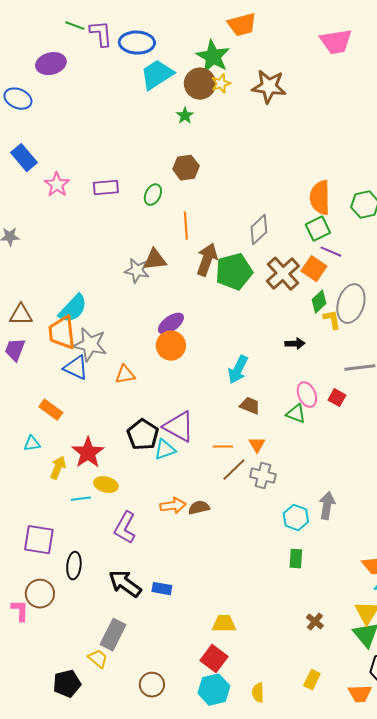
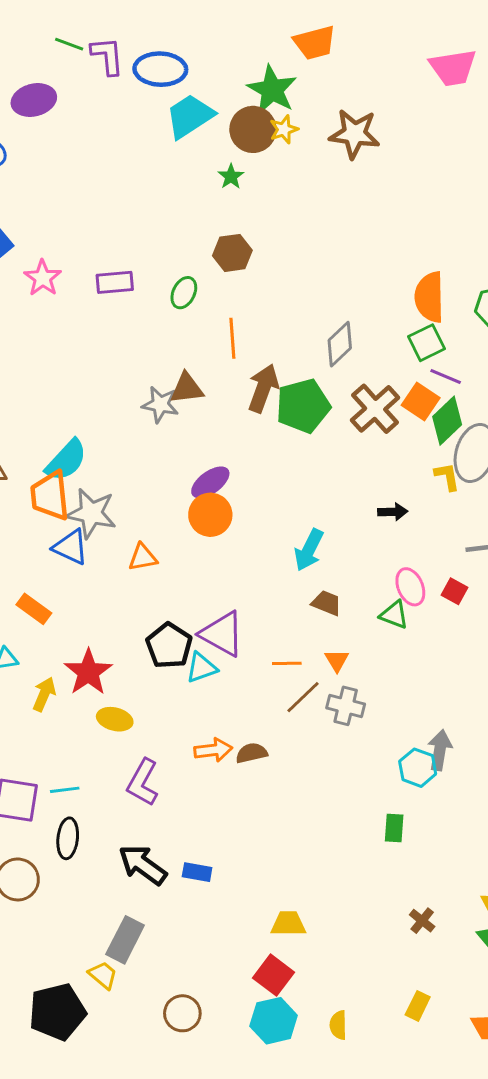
green diamond: (319, 302) -> (447, 421), moved, size x1.4
cyan line: (81, 499) -> (65, 790), moved
cyan hexagon: (296, 518) -> (418, 768), moved
black pentagon: (67, 684) -> (57, 1012), size x1.4

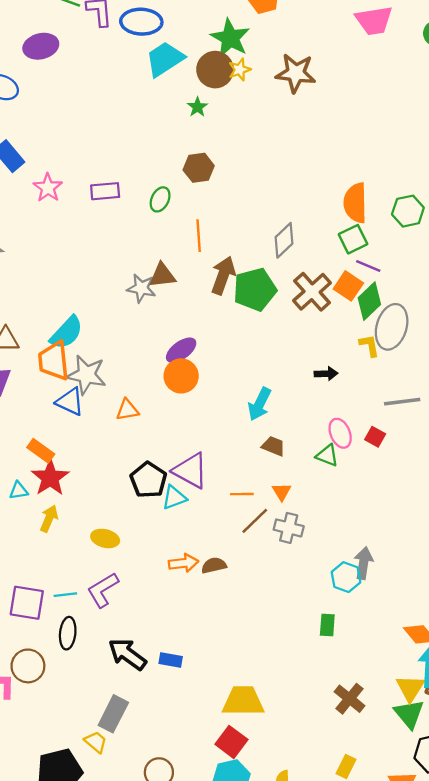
red star: (88, 672) -> (50, 478), moved
purple L-shape: (143, 782) -> (103, 590), moved, turned 30
brown cross: (422, 921) -> (349, 699), size x1.5
yellow trapezoid: (288, 924) -> (243, 701), size x1.5

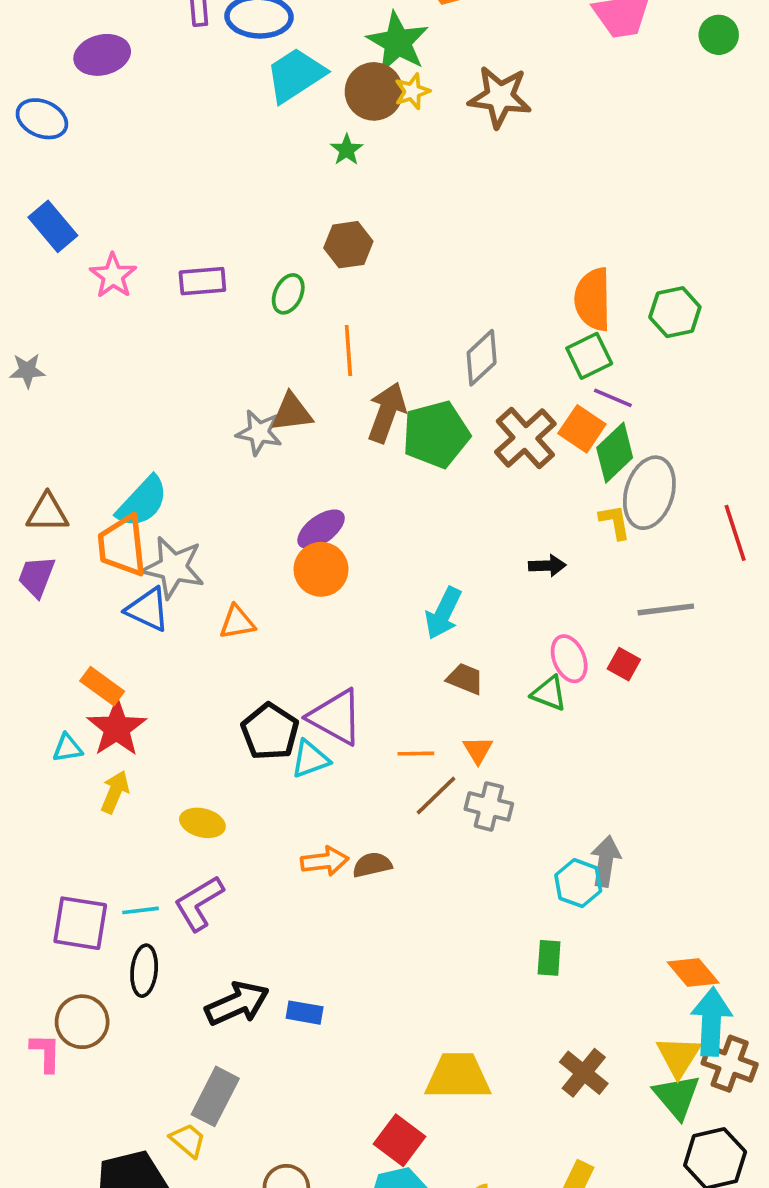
black arrow: (127, 654) -> (237, 1003), turned 120
yellow trapezoid: (243, 701) -> (458, 1076), moved

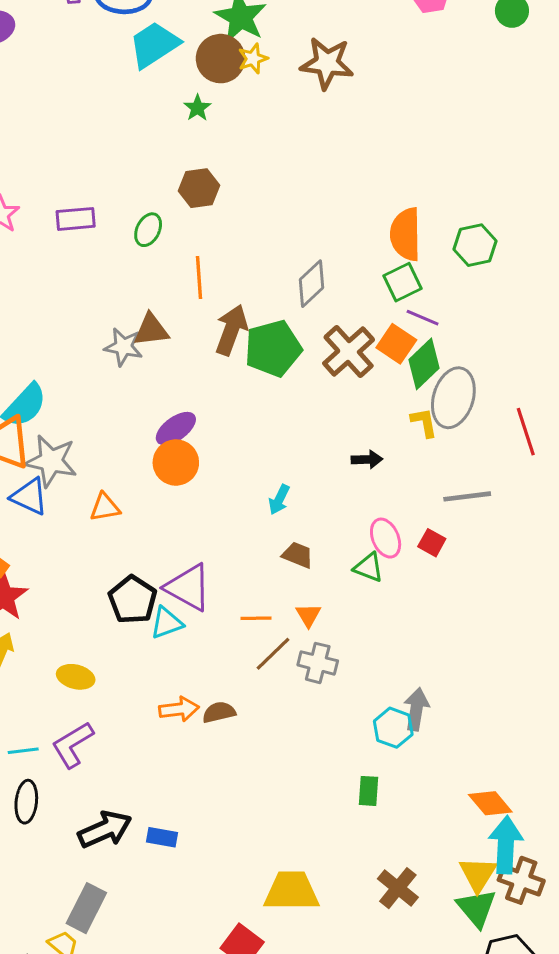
cyan arrow: (443, 613) -> (279, 500), size x0.7

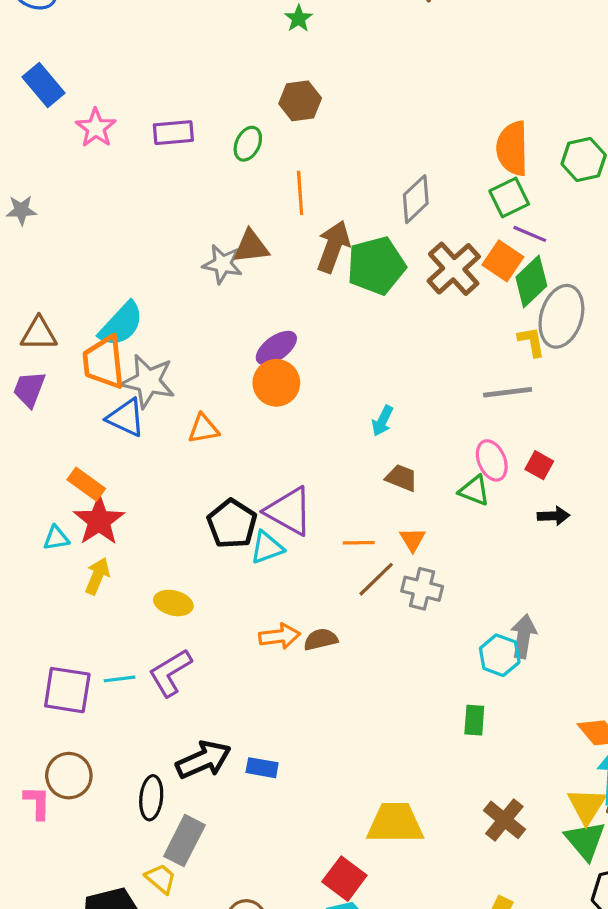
black arrow: (367, 459) -> (554, 516), moved
gray line: (467, 496) -> (508, 392), moved
black ellipse: (26, 802) -> (151, 798), moved

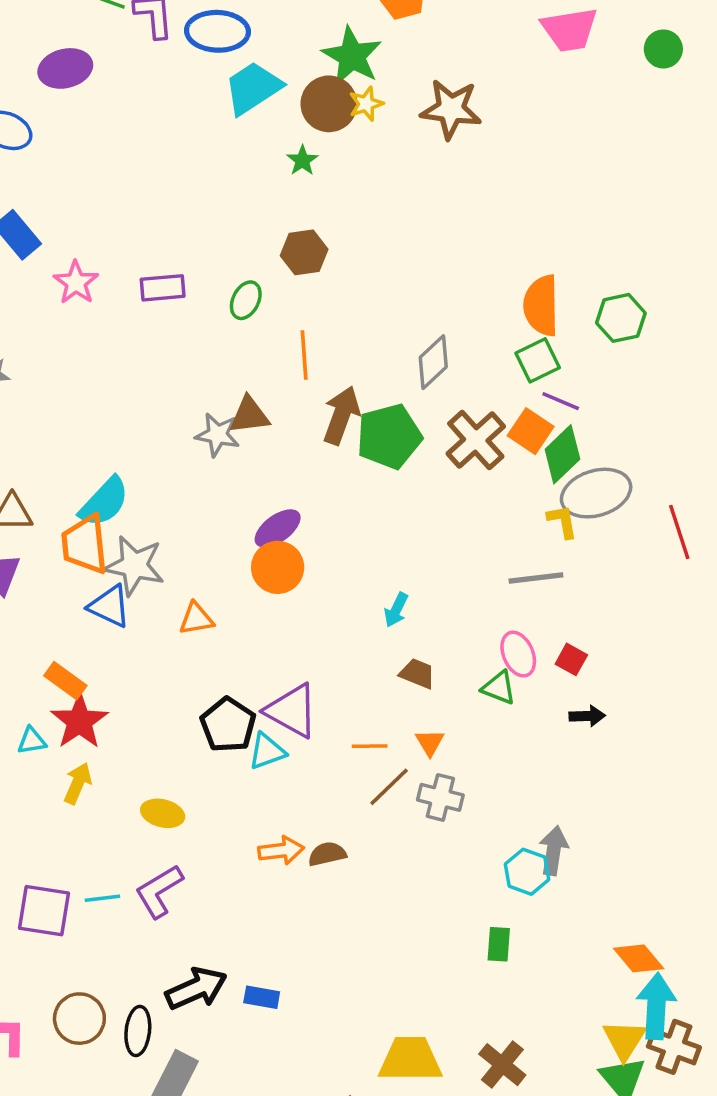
gray ellipse: (561, 316) -> (596, 493), turned 56
brown circle: (69, 776) -> (79, 1019), moved
brown cross: (504, 820) -> (502, 1065), moved

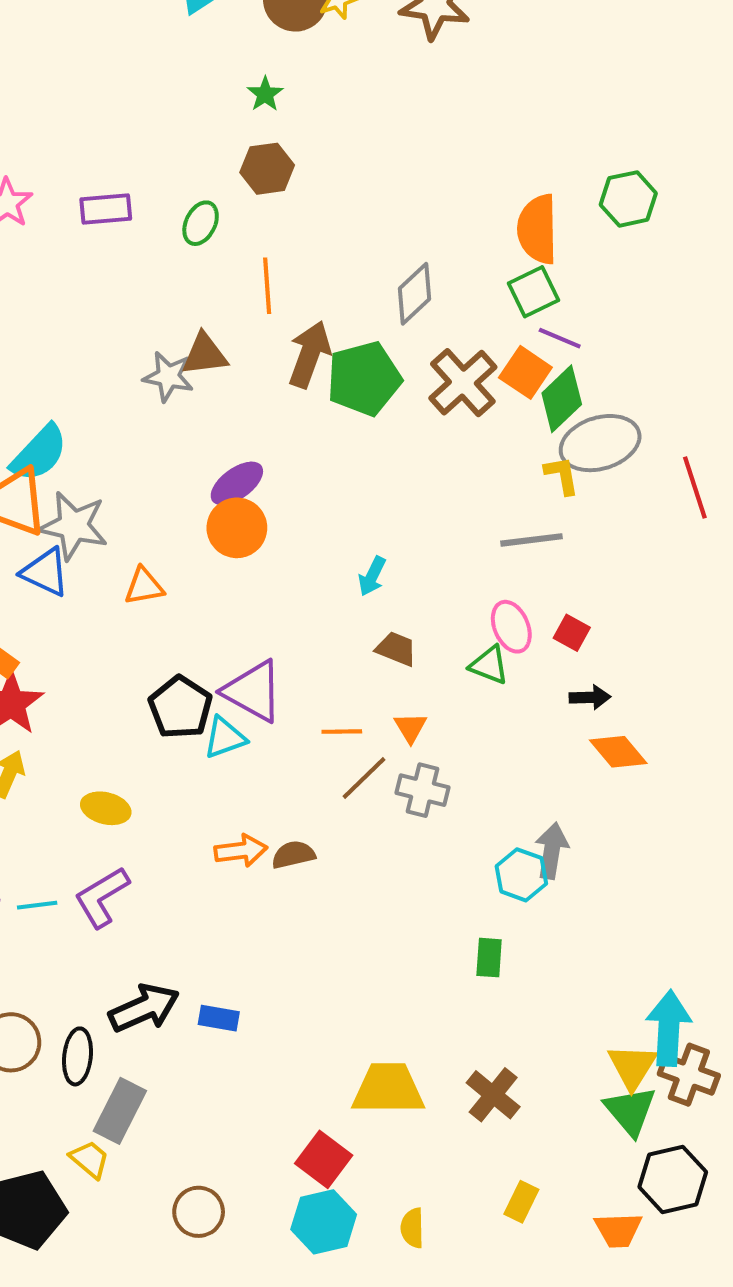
green star: (302, 160) -> (265, 94), moved
green hexagon: (621, 318) -> (628, 199), moved
orange diamond: (639, 958) -> (618, 752), moved

